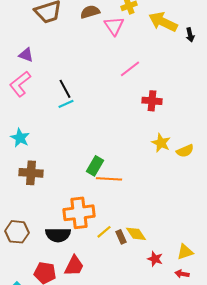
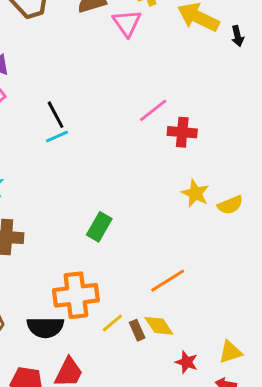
pink line: (130, 69) -> (153, 110), moved
orange line: (109, 179) -> (168, 281), moved, turned -35

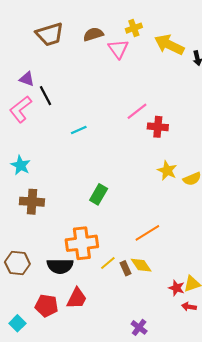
black line: (56, 115) -> (45, 96), moved
cyan line: (57, 137) -> (79, 130), moved
red star: (187, 362) -> (176, 288), moved

